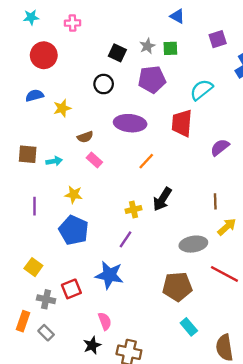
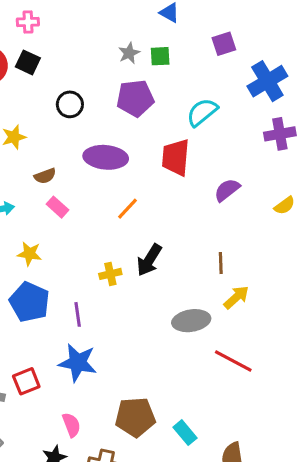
black square: (117, 53) -> (28, 62), moved
purple line: (125, 239) -> (78, 314), moved, turned -42
brown pentagon: (177, 287) -> (135, 417), moved

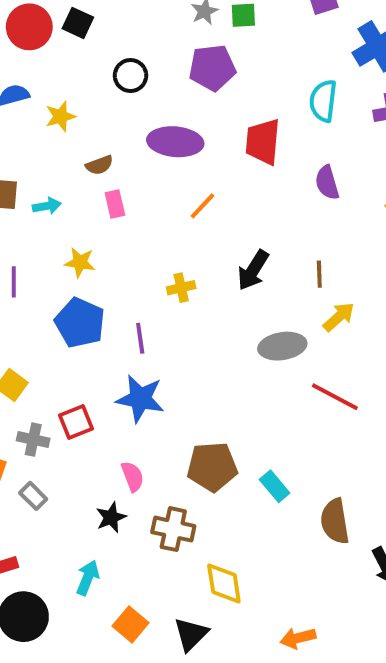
cyan semicircle: (202, 112) -> (323, 101), moved, turned -44
purple semicircle: (227, 190) -> (327, 183), turned -68
pink rectangle: (57, 207) -> (115, 204), turned 35
black arrow: (149, 260) -> (253, 270), moved

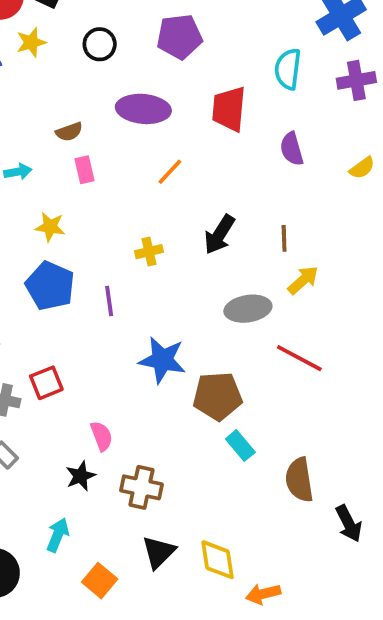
yellow star: (60, 116) -> (31, 42), moved
blue star: (140, 399) -> (162, 360), moved
brown pentagon: (212, 467) -> (218, 396), moved
yellow diamond: (224, 584) -> (218, 560), moved
black triangle: (191, 634) -> (159, 552), moved

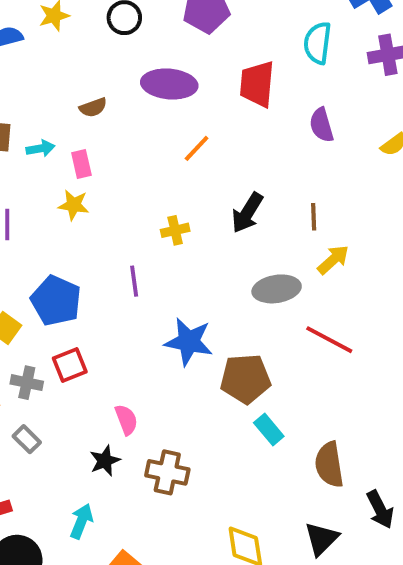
pink rectangle: (84, 170) -> (81, 164), moved
blue pentagon: (50, 286) -> (56, 301), moved
black triangle: (159, 552) -> (321, 539), moved

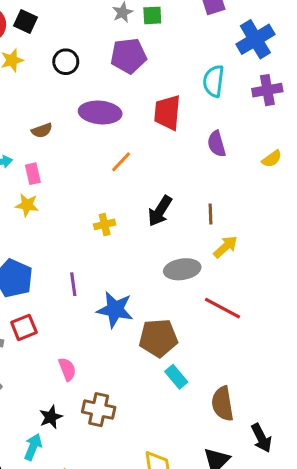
purple line: (134, 281) -> (73, 284), moved
black star: (105, 461) -> (51, 417), moved

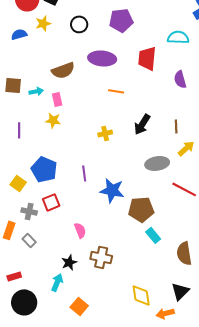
cyan semicircle: (214, 81) -> (178, 37), turned 85
brown semicircle: (42, 130) -> (63, 70), size x1.6
orange line: (121, 162) -> (116, 91), turned 56

